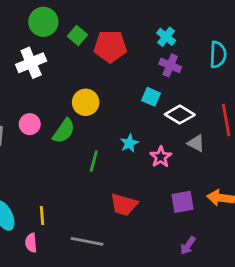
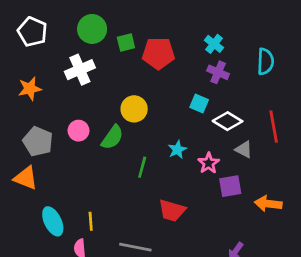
green square: (77, 35) -> (126, 43), turned 36
purple square: (182, 202) -> (230, 186), moved

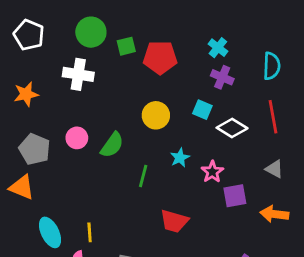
white cross: (80, 70) -> (78, 74), turned 32
yellow circle: (134, 109) -> (156, 115), moved
red line: (274, 127) -> (273, 117), moved
gray triangle: (244, 150) -> (274, 169), moved

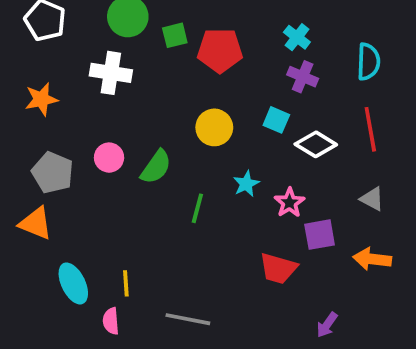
red trapezoid: (174, 221) -> (278, 268), moved

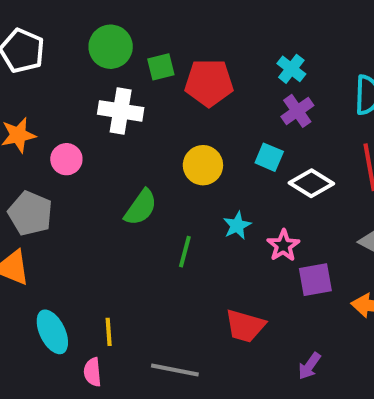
white cross: (111, 73) -> (121, 111), moved
purple cross: (303, 77) -> (297, 111), turned 32
pink circle: (109, 158) -> (66, 159), moved
red trapezoid: (278, 268) -> (245, 326), moved
purple arrow: (327, 325) -> (309, 366), moved

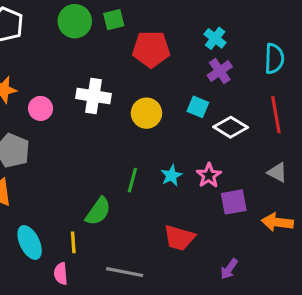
green square: (161, 67) -> (114, 20), moved
white cross: (121, 111) -> (93, 96), moved
green semicircle: (141, 207) -> (98, 211), moved
cyan star: (237, 225) -> (171, 175), moved

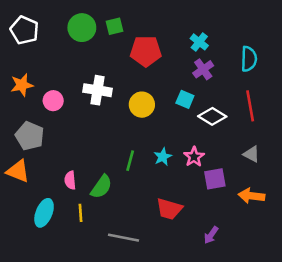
cyan ellipse: (30, 242) -> (44, 213), turned 48
pink semicircle: (61, 274) -> (70, 180), moved

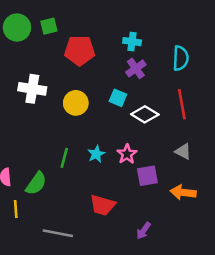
cyan cross: (199, 42) -> (132, 42), turned -30

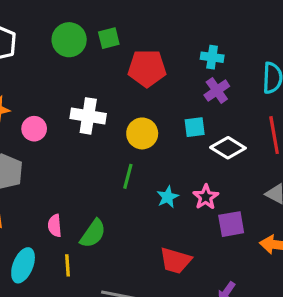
cyan square: (118, 98) -> (195, 127), turned -30
green line: (64, 158) -> (128, 176), moved

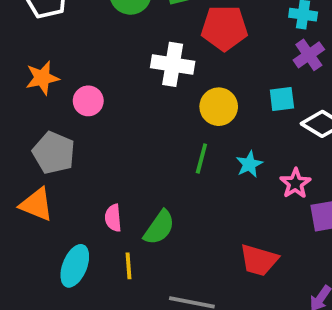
white cross: (88, 116) -> (173, 64), moved
cyan star: (168, 197) -> (249, 164), moved

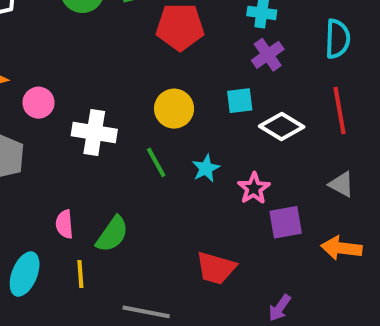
white cross: (173, 64) -> (94, 133), moved
green line: (201, 158) -> (156, 162), turned -44

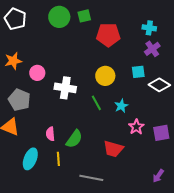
pink star: (254, 188) -> (136, 127), moved
red trapezoid: (216, 268) -> (113, 149), moved

